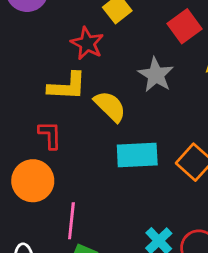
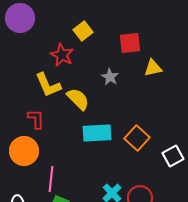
red square: (184, 26) -> (130, 43), turned 30
gray star: (156, 75) -> (110, 77), size x0.7
yellow L-shape: (67, 86) -> (48, 85), turned 64

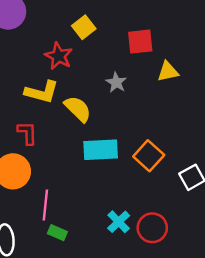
yellow L-shape: (48, 85) -> (42, 92), turned -52

